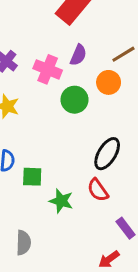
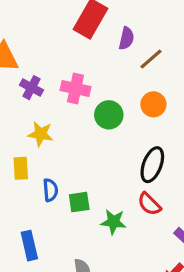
purple semicircle: (78, 55) -> (126, 38), moved
orange circle: (109, 82) -> (153, 104), moved

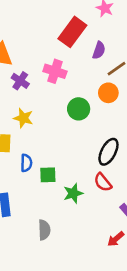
pink cross: (76, 89) -> (55, 71), moved
orange circle: (153, 104) -> (108, 93), moved
green star: (113, 222) -> (73, 193), turned -30

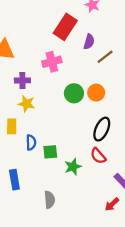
pink cross: (55, 71) -> (52, 62), turned -30
purple cross: (20, 81) -> (22, 80), moved, turned -32
orange circle: (108, 93) -> (96, 93), moved

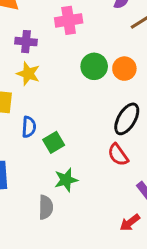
green square: (50, 152) -> (54, 142), turned -32
green star: (73, 167) -> (66, 180), moved

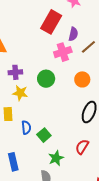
pink cross: (69, 20) -> (63, 52), moved
green circle: (94, 66) -> (46, 79), moved
red semicircle: (118, 155) -> (82, 147), moved, turned 77

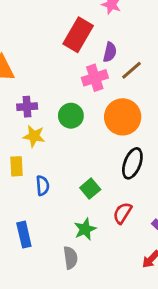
orange circle: (82, 79) -> (123, 117), size x1.6
green square: (44, 135) -> (90, 189), moved

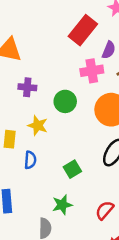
yellow star: (34, 136) -> (38, 125), moved
red semicircle: (122, 213) -> (105, 210), moved

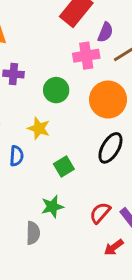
yellow star: (38, 125) -> (39, 128), moved

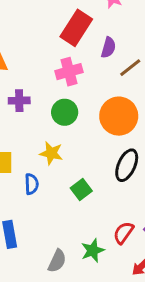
pink cross: (86, 56) -> (69, 72), moved
green star: (52, 207) -> (93, 250), moved
gray semicircle: (33, 233) -> (57, 261), turned 30

